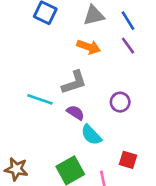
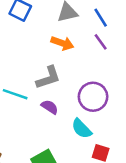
purple circle: (120, 102) -> (93, 97), size x1.5
cyan semicircle: (91, 135) -> (82, 129), moved

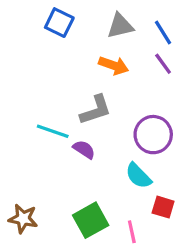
purple semicircle: (50, 107) -> (84, 149), moved

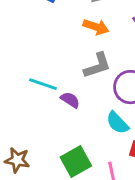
gray L-shape: (96, 110) -> (97, 66), moved

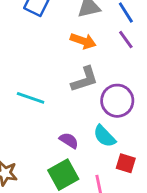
purple semicircle: (70, 100) -> (69, 140), moved

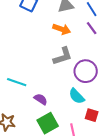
cyan line: (31, 98) -> (17, 82), moved
purple semicircle: (69, 140) -> (41, 99), moved

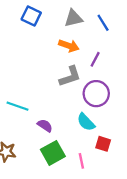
purple line: (92, 28) -> (95, 59), moved, turned 64

